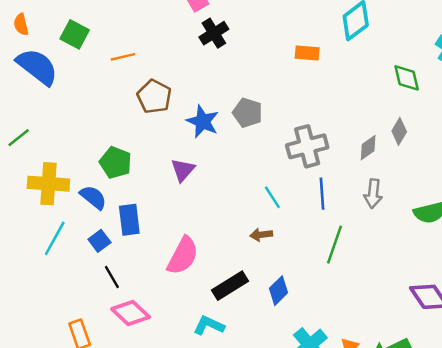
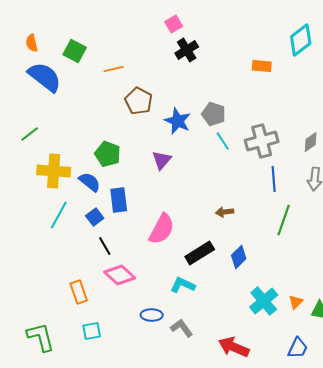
cyan line: (272, 197) -> (223, 141), moved

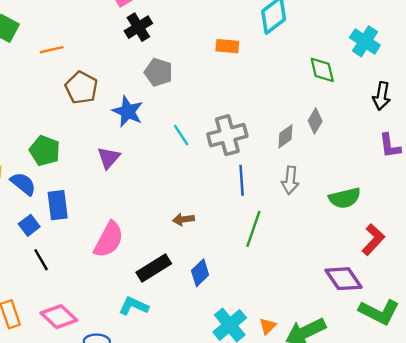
gray pentagon: (214, 114) -> (159, 72), moved
pink diamond: (120, 275) -> (59, 317), moved

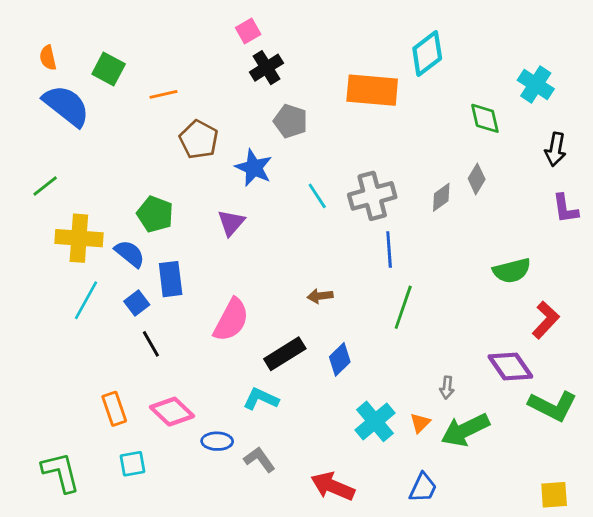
orange rectangle: (227, 46) -> (372, 90), size x1.8
gray arrow: (290, 180) -> (447, 388), moved, size x0.7

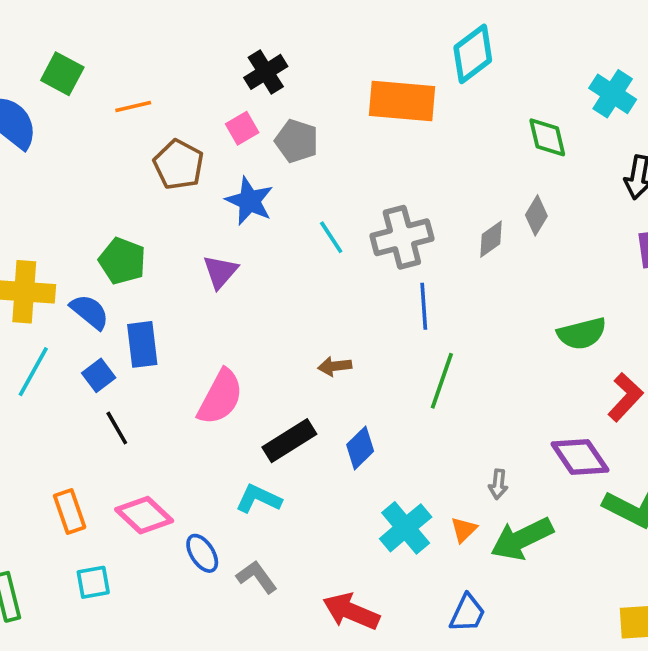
pink square: (248, 31) -> (242, 128), moved
blue ellipse: (217, 441) -> (202, 553), turned 56

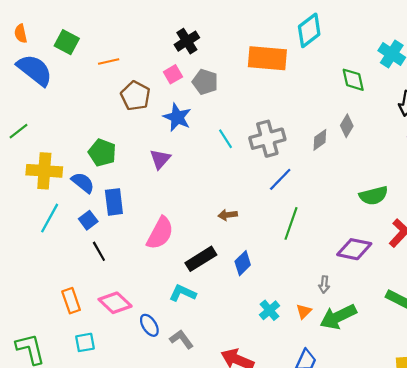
blue line: (424, 306) -> (280, 179), turned 48
purple diamond: (580, 457) -> (354, 249), moved, turned -44
cyan cross: (406, 528) -> (269, 310), size x0.7

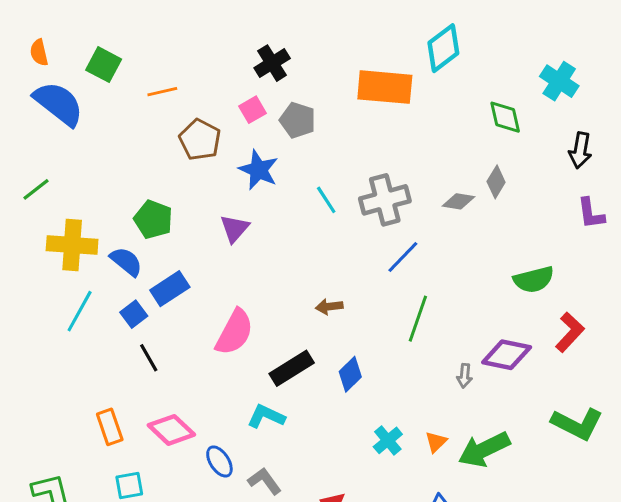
gray diamond: (320, 140) -> (458, 201), turned 45
blue rectangle: (114, 202) -> (170, 289), turned 64
gray arrow: (324, 285) -> (465, 376), moved

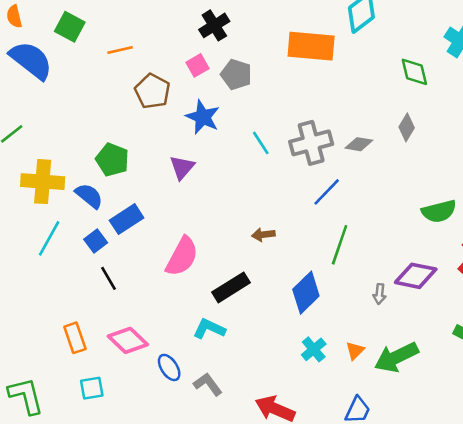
gray diamond: (458, 201) -> (359, 144), moved
blue diamond: (350, 374) -> (306, 293), moved, size x1.4

